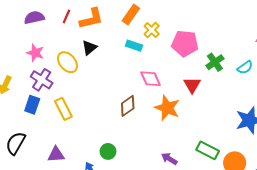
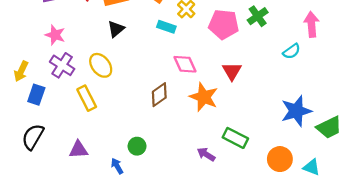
yellow ellipse: (68, 62) -> (101, 65), moved
green cross: (215, 62) -> (258, 16), moved
blue rectangle: (32, 105) -> (36, 95), moved
green rectangle: (208, 150) -> (235, 138), moved

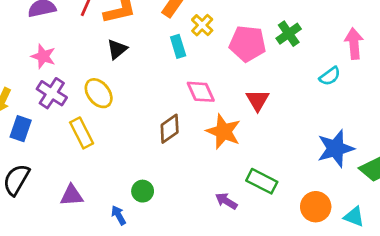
cyan rectangle: (166, 27) -> (178, 46), turned 54

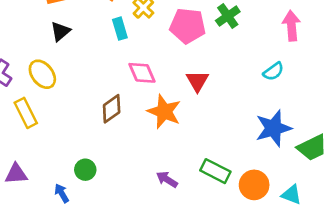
cyan semicircle: (330, 76) -> (273, 71), moved
green rectangle: (262, 181) -> (215, 171), moved

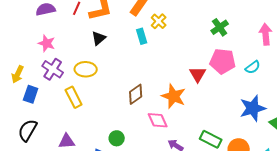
pink pentagon: (188, 26) -> (223, 61), moved
pink diamond: (142, 73) -> (158, 120), moved
yellow ellipse: (42, 74) -> (86, 69), turned -50

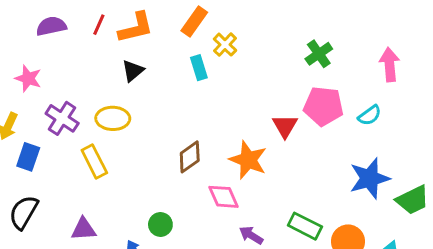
pink star: (47, 43) -> (28, 78), moved

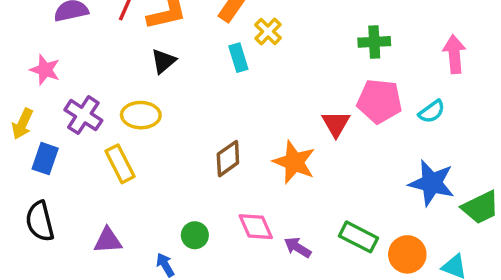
green cross: (319, 54) -> (374, 42), turned 32
blue star: (370, 178) -> (432, 183), turned 30
pink diamond: (223, 197) -> (256, 227), moved
black semicircle: (24, 212) -> (40, 221), turned -44

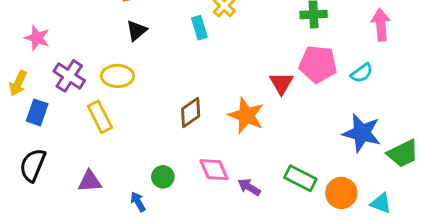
black semicircle: (40, 221) -> (33, 165), turned 36

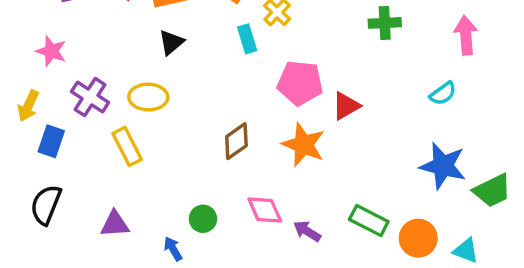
pink pentagon: (318, 64) -> (300, 83), moved
red triangle: (281, 83) -> (346, 106), turned 30

